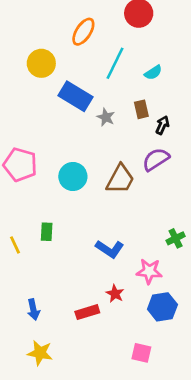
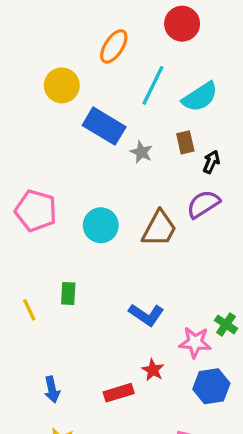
cyan semicircle: (153, 72) -> (200, 97), size x1.6
green cross: (176, 238) -> (226, 324), moved, turned -30

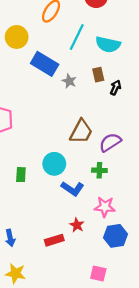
cyan semicircle: (200, 97) -> (108, 45), turned 45
purple semicircle: (203, 204) -> (110, 142), moved
cyan circle: (101, 225) -> (54, 164), moved
green cross: (226, 324) -> (99, 170), moved, turned -32

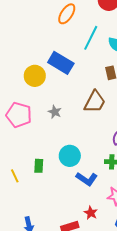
yellow circle: (17, 37) -> (35, 76), moved
gray star: (69, 81) -> (55, 112), moved
brown trapezoid: (81, 132) -> (95, 102), moved

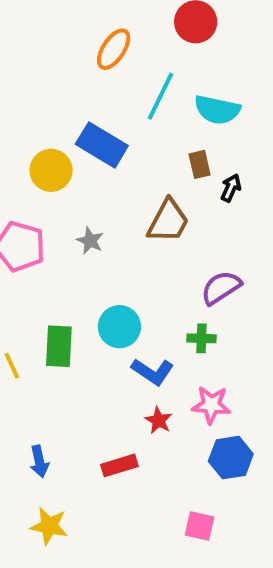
green rectangle: (39, 166) -> (59, 346), size x1.5
red star: (91, 213) -> (159, 420), moved

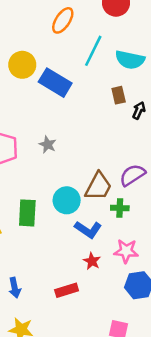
yellow circle: (51, 170) -> (22, 65), moved
brown trapezoid: (168, 221) -> (98, 186), moved

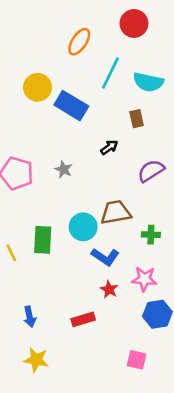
black arrow: (139, 110) -> (109, 147), moved, turned 30
purple semicircle: (132, 175) -> (151, 171), moved
brown trapezoid: (98, 186) -> (116, 212), turned -128
green cross: (120, 208) -> (151, 235), moved

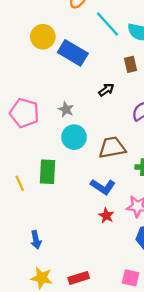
cyan line: (110, 73) -> (107, 24), turned -68
cyan circle: (83, 227) -> (74, 137), moved
red rectangle: (83, 319) -> (79, 278), moved

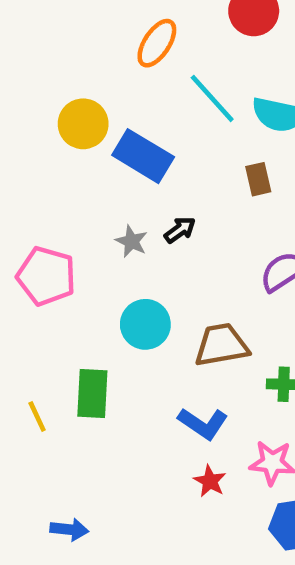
black arrow: (106, 90) -> (180, 230), moved
gray star: (66, 109) -> (132, 241), moved
blue arrow: (36, 240) -> (69, 530), turned -72

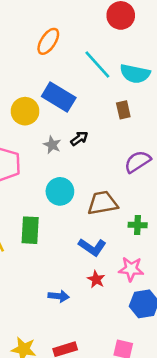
orange ellipse: (157, 43) -> (48, 41), moved
yellow circle: (83, 124) -> (25, 111), moved
blue arrow: (69, 530) -> (59, 296), moved

